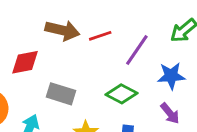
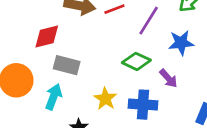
gray rectangle: (61, 94) -> (67, 65), moved
purple arrow: (170, 113) -> (168, 78), moved

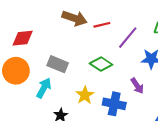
red diamond: (47, 36) -> (23, 38), moved
green diamond: (136, 61) -> (101, 64), moved

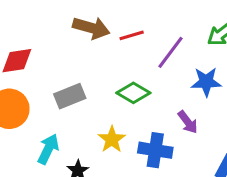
gray rectangle: (58, 64) -> (70, 96), turned -42
cyan arrow: (44, 88) -> (48, 149), moved

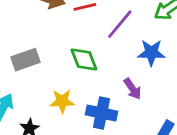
green diamond: (133, 93) -> (84, 60), turned 36
yellow star: (112, 139) -> (62, 101), turned 30

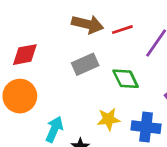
gray rectangle: (26, 60) -> (85, 64), moved

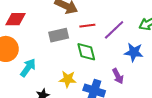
red line: (122, 30) -> (87, 26), moved
cyan arrow: (54, 129) -> (28, 68), moved

